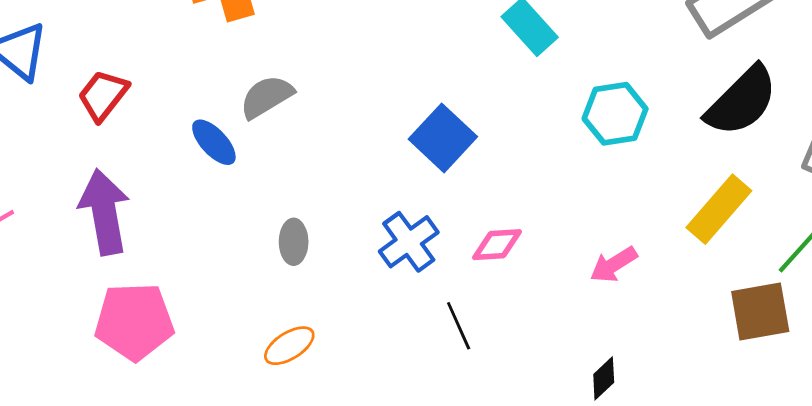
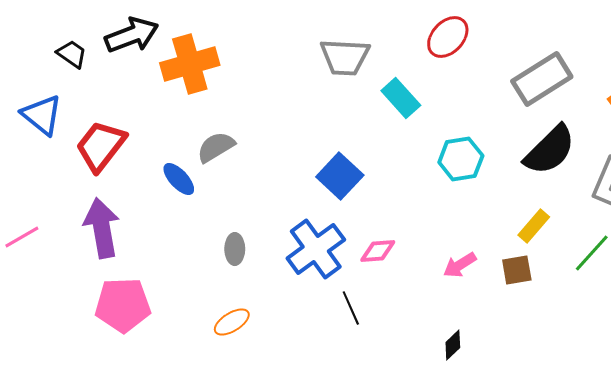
red trapezoid: (103, 95) -> (101, 146), size x1.4
yellow rectangle: (719, 209) -> (534, 226), size x0.7
blue cross: (409, 242) -> (316, 249), size x1.4
brown square: (760, 312) -> (517, 270), moved, size x0.7

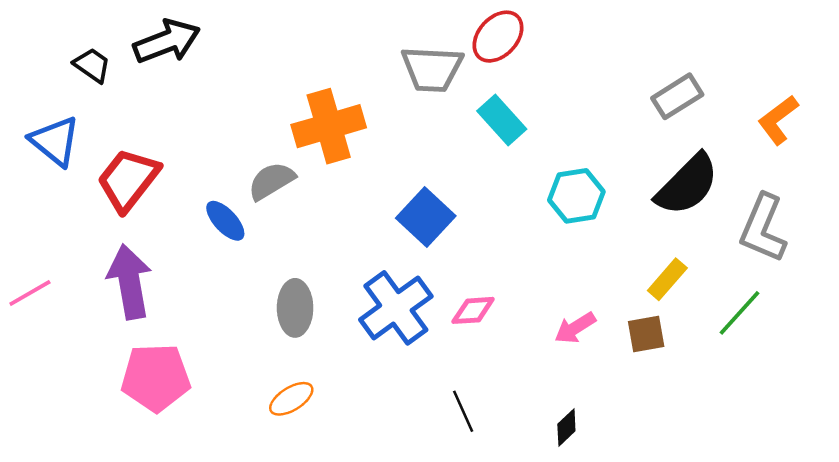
red ellipse: (448, 37) -> (498, 37), moved
orange cross: (190, 64) -> (329, 126), moved
gray rectangle: (542, 79) -> (677, 96), size x0.7
gray ellipse: (235, 249) -> (295, 308), size x1.4
black line: (351, 308) -> (463, 411), moved

